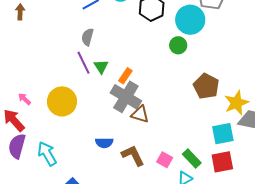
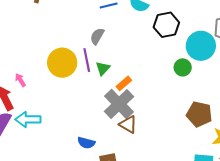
brown pentagon: (206, 86) -> (199, 114), turned -30
yellow circle: (62, 101) -> (62, 63), moved
cyan arrow: (47, 154) -> (28, 119), moved, turned -75

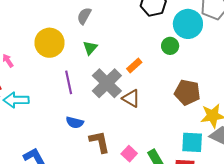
purple line: (87, 60) -> (69, 82), moved
orange rectangle: (124, 83) -> (134, 66), moved
brown triangle: (128, 124) -> (131, 98), moved

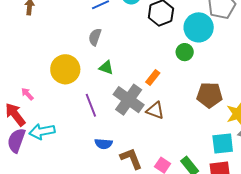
green triangle: (90, 48) -> (106, 68), turned -42

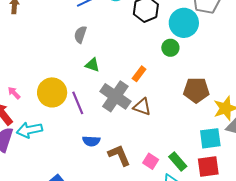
yellow circle: (65, 69) -> (52, 92), moved

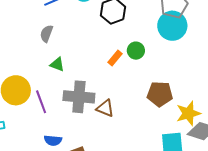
cyan circle: (184, 23) -> (172, 26), moved
orange rectangle: (139, 74) -> (115, 58), moved
gray cross: (115, 96) -> (79, 97), turned -32

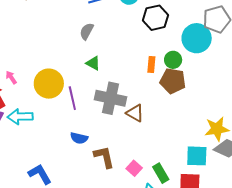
cyan circle: (172, 26) -> (197, 38), moved
orange rectangle: (115, 58) -> (151, 65), turned -42
brown pentagon: (160, 94) -> (173, 81), moved

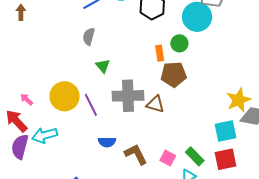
green triangle: (93, 63) -> (103, 66), turned 35
brown pentagon: (173, 81) -> (174, 74), moved

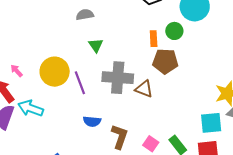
gray semicircle: (89, 37) -> (85, 15), turned 60
cyan arrow: (45, 135) -> (31, 108), turned 30
brown L-shape: (136, 154) -> (119, 137), turned 40

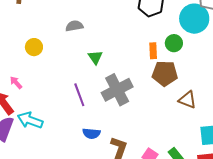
gray semicircle: (85, 15) -> (74, 26), moved
yellow circle: (55, 72) -> (34, 47), moved, size x0.6
gray cross: (118, 78) -> (117, 90), turned -32
brown triangle: (144, 89) -> (188, 100), moved

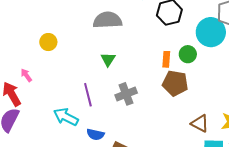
gray semicircle: (74, 26) -> (107, 20), moved, size x1.6
gray cross: (117, 90) -> (126, 94), size x0.7
brown triangle: (188, 100) -> (200, 124), moved
cyan arrow: (30, 120) -> (66, 117), moved

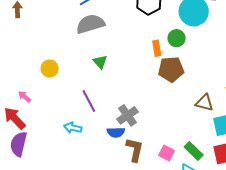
yellow circle: (48, 42) -> (50, 69), moved
gray cross: (126, 94) -> (127, 115), moved
cyan arrow: (66, 117) -> (73, 128), size x0.7
blue semicircle: (95, 134) -> (116, 132), moved

